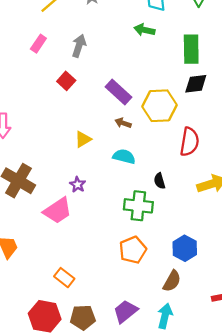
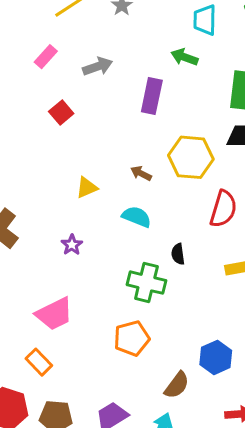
gray arrow: (79, 46) -> (98, 66), turned 45
red square: (66, 81) -> (61, 113), moved
purple rectangle: (119, 92) -> (152, 96), moved, turned 52
pink trapezoid: (58, 211) -> (54, 314), moved
blue hexagon: (185, 248) -> (216, 357), moved

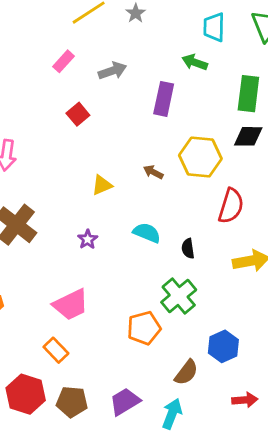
cyan semicircle: (137, 217) -> (147, 233), moved
green cross: (146, 283) -> (179, 296), moved, turned 36

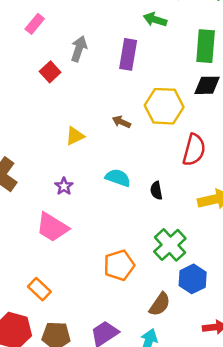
gray arrow: (112, 71) -> (79, 49), moved, turned -50
green cross: (179, 296) -> (170, 245), moved
pink trapezoid: (71, 305) -> (52, 227), moved, turned 60

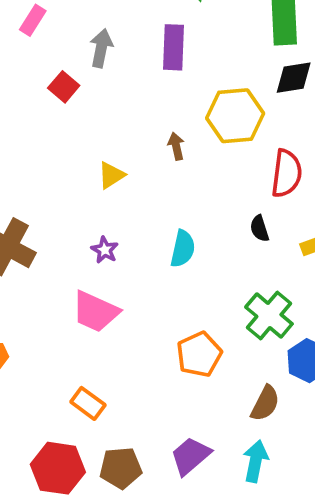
brown arrow: (121, 122) -> (176, 146), turned 60
cyan semicircle: (118, 178) -> (183, 249), moved, turned 90
black semicircle: (156, 191) -> (260, 228), moved

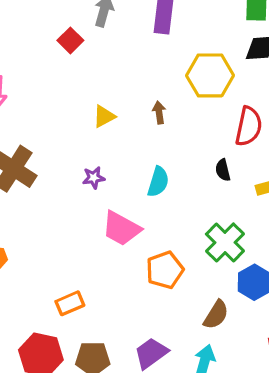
brown arrow: (176, 146) -> (159, 113), moved
purple star: (105, 250) -> (94, 178), turned 30
pink trapezoid: (95, 311) -> (121, 228), moved
orange rectangle: (88, 403) -> (70, 303), turned -64

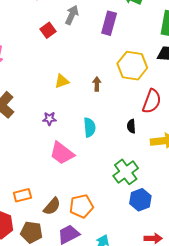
cyan semicircle: (158, 182) -> (90, 127), turned -30
orange pentagon: (165, 270) -> (81, 206), moved
brown semicircle: (216, 315) -> (52, 206), moved

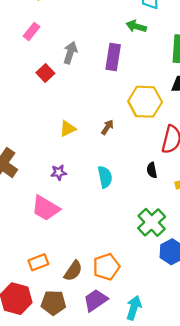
brown arrow: (97, 84) -> (107, 127), turned 40
pink trapezoid: (62, 153) -> (46, 208), moved

